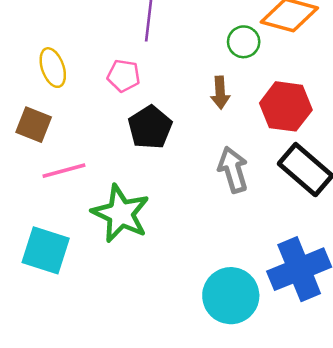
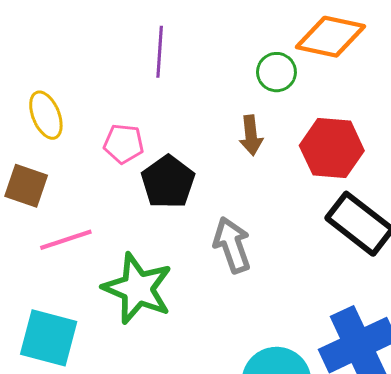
pink pentagon: (124, 76) -> (124, 144), moved
gray arrow: (233, 170) -> (232, 245), moved

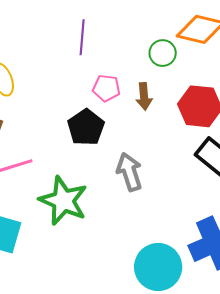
pink pentagon: (124, 144) -> (106, 88), moved

